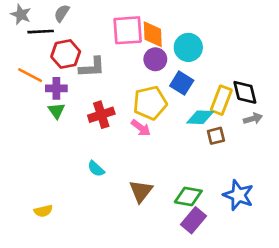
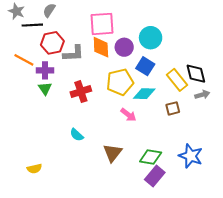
orange diamond: (153, 34) -> (101, 47), moved
yellow rectangle: (221, 100) -> (177, 80), turned -60
cyan diamond: (200, 117) -> (144, 94), moved
pink arrow: (141, 128) -> (128, 115), moved

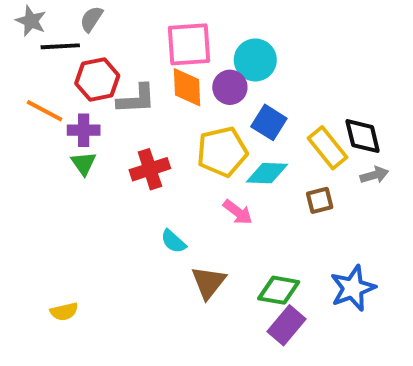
cyan circle: (151, 38) -> (255, 60), moved
cyan semicircle: (77, 135) -> (173, 241), moved
blue star: (191, 156) -> (353, 288), turned 30

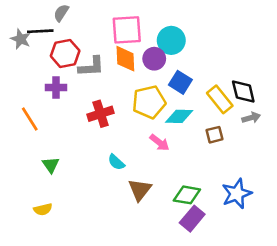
gray star: (31, 21) -> (21, 39), moved
orange line: (45, 111) -> (30, 119), moved, turned 30
green triangle: (84, 163) -> (51, 165), moved

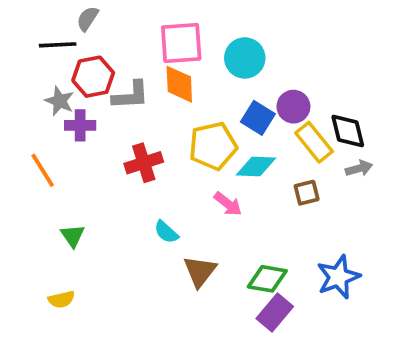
gray star: (21, 39) -> (60, 101), moved
purple circle: (154, 59) -> (293, 107), moved

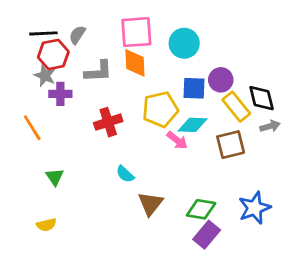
gray semicircle: (88, 19) -> (77, 35), moved
red hexagon: (93, 77) -> (53, 55), moved
blue square: (258, 118) -> (194, 88), turned -30
brown square: (307, 193) -> (231, 145), size x1.5
pink arrow: (228, 204) -> (177, 140), moved

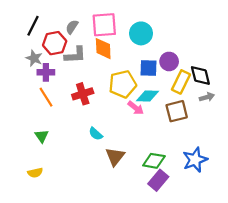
black line: (43, 33) -> (33, 26), turned -60
gray semicircle: (77, 35) -> (72, 27), moved
red hexagon: (53, 55) -> (55, 43), moved
yellow rectangle: (236, 107) -> (181, 82), turned 65
orange line: (32, 128) -> (46, 97), moved

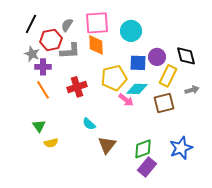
black diamond: (200, 76) -> (186, 56), moved
green diamond: (154, 161) -> (143, 149), turned -30
yellow semicircle: (35, 173) -> (51, 143), moved

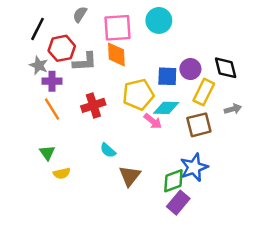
gray semicircle: (67, 25) -> (80, 14), moved
cyan circle: (131, 31) -> (159, 20), moved
blue star: (181, 148) -> (194, 167), moved

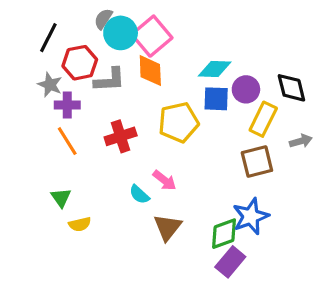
cyan circle: (159, 20) -> (121, 33), moved
pink square: (118, 28) -> (152, 36), turned -36
cyan diamond: (166, 108) -> (215, 69), moved
pink arrow: (153, 121) -> (164, 180), moved

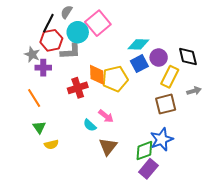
cyan circle: (121, 33) -> (78, 32), moved
black line: (48, 38) -> (48, 23), moved
orange diamond: (150, 71) -> (97, 75), moved
blue square: (216, 99) -> (139, 64), turned -30
orange line: (67, 141) -> (34, 98), moved

